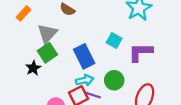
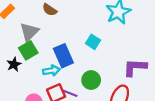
purple L-shape: (140, 52) -> (135, 67), moved
cyan arrow: (85, 80) -> (51, 71), moved

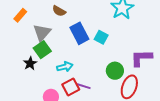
blue rectangle: (63, 56) -> (79, 33), moved
green circle: (91, 80) -> (115, 71), moved

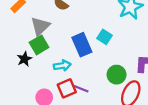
blue rectangle: (79, 33) -> (82, 45), moved

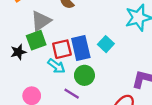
cyan arrow: (62, 66) -> (56, 66), turned 35
green circle: (117, 75) -> (84, 75), moved
red square: (67, 88) -> (62, 49), moved

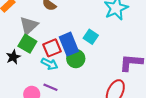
green square: (36, 40) -> (27, 44), turned -30
green circle: (84, 75) -> (76, 59), moved
purple line: (72, 94) -> (50, 87), moved

